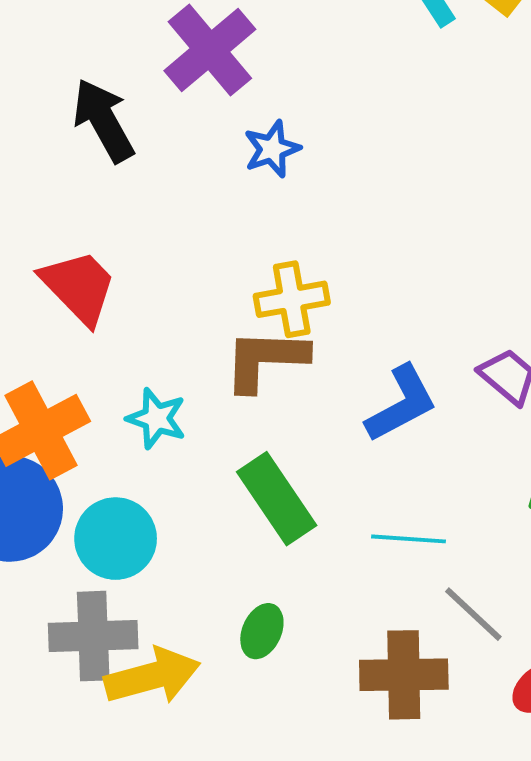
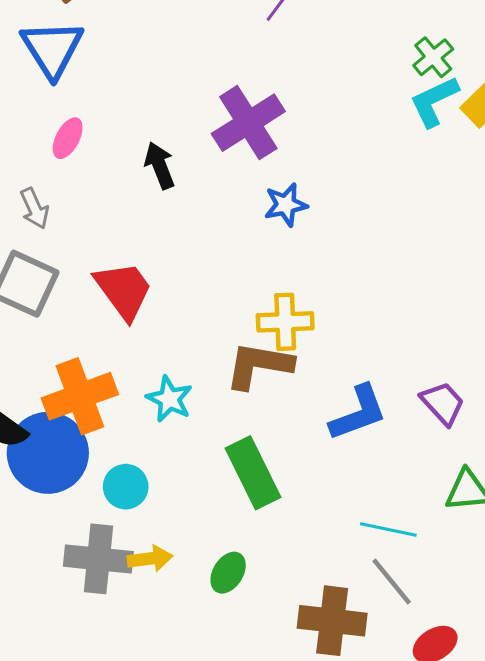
black arrow: (103, 120) -> (160, 165), size x0.7
cyan circle: (116, 539) -> (126, 487), size x0.7
cyan line: (408, 539) -> (388, 530), moved
yellow arrow: (152, 676) -> (150, 559), moved, size x0.6

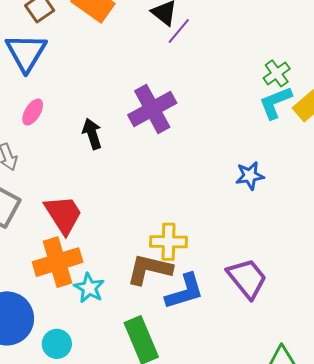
blue star: (286, 205) -> (250, 176), moved
orange cross: (80, 396) -> (58, 262), moved
purple trapezoid: (443, 403) -> (247, 278), moved, size x1.4
blue L-shape: (358, 413) -> (185, 292), moved

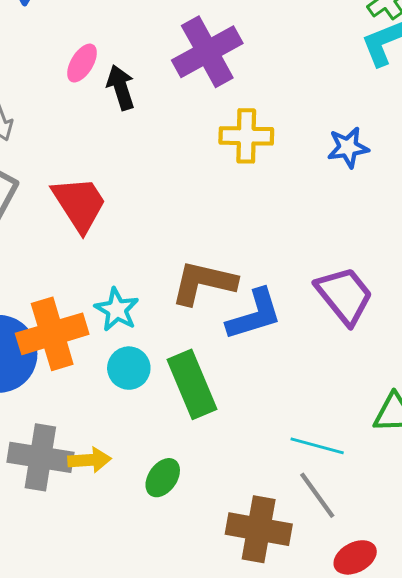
pink ellipse: (33, 112) -> (82, 63), moved
yellow cross: (169, 242) -> (246, 136), moved
orange cross: (58, 262) -> (52, 334), moved
cyan circle: (57, 344) -> (129, 368), moved

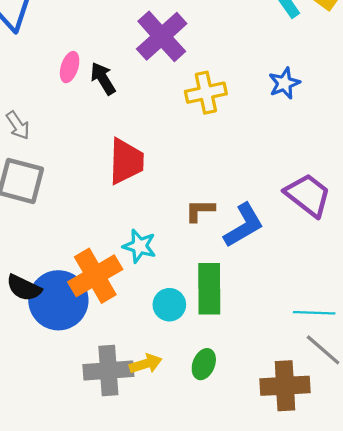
red trapezoid: (79, 204) -> (126, 161), moved, turned 48
brown L-shape: (204, 283) -> (200, 210), size x0.6
cyan circle: (129, 368) -> (169, 305), moved
green rectangle: (192, 384) -> (209, 289), turned 36

